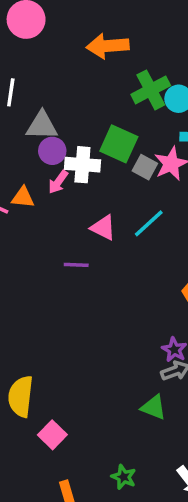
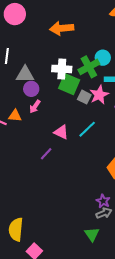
green cross: (151, 90) -> (89, 67), moved
white cross: (82, 165) -> (62, 69), moved
purple line: (76, 265) -> (46, 154), turned -48
green triangle: (153, 407) -> (92, 234), turned 35

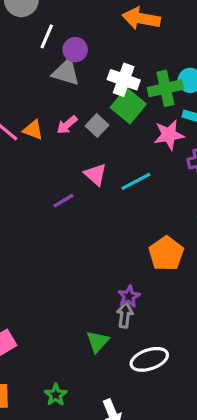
purple circle: (31, 89) -> (75, 50), moved
gray square: (84, 97) -> (97, 126), moved
gray arrow: (104, 213) -> (125, 315), turned -77

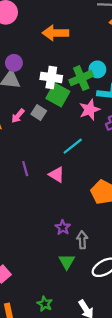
pink triangle: (95, 175) -> (57, 175), moved
purple line: (64, 201) -> (25, 169), turned -64
purple star: (129, 296) -> (63, 227), moved

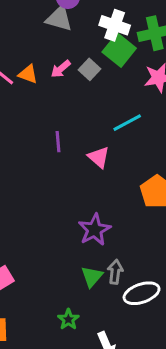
purple star: (63, 227) -> (94, 230), size x1.5
gray arrow: (82, 240) -> (115, 272), moved
green star: (45, 304) -> (68, 319), moved

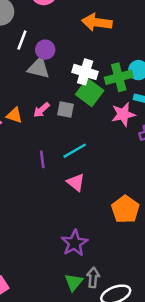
gray square: (90, 69) -> (65, 109), turned -30
cyan line: (127, 123) -> (75, 151), moved
purple line: (58, 142) -> (42, 159), moved

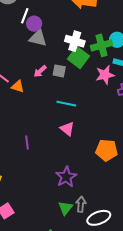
purple circle: (45, 50) -> (34, 24), moved
orange triangle: (14, 115) -> (18, 86), moved
cyan line: (75, 151) -> (66, 104), turned 42
purple line: (42, 159) -> (27, 142), moved
orange pentagon: (125, 209) -> (107, 150), turned -30

